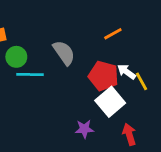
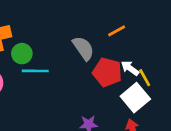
gray semicircle: (64, 53) -> (83, 48), moved
white square: (110, 102) -> (135, 98), moved

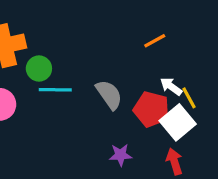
gray semicircle: (83, 48) -> (109, 95), moved
red pentagon: (107, 72) -> (152, 109), moved

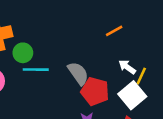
yellow line: (189, 98) -> (141, 76), turned 54
red pentagon: (152, 109) -> (95, 91), moved

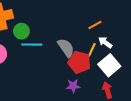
orange line: (114, 31) -> (95, 25), moved
yellow line: (141, 76) -> (92, 50), moved

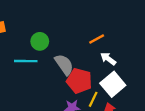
green circle: (21, 31) -> (40, 41), moved
yellow line: (92, 50) -> (93, 99), moved

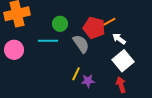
red pentagon: (79, 81) -> (94, 28), moved
yellow line: (93, 99) -> (76, 74), moved

